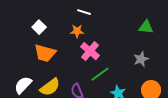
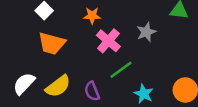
gray star: (141, 59) -> (146, 32), moved

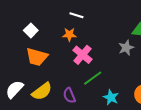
gray star: (146, 32) -> (126, 48), moved

